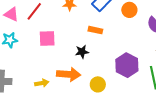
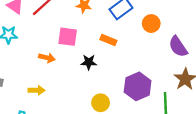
pink square: (47, 38) -> (68, 37), moved
orange arrow: (69, 74) -> (47, 58), moved, size x0.6

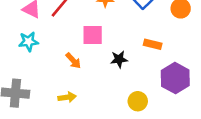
orange rectangle: (108, 40) -> (153, 44), moved
orange arrow: (47, 58) -> (73, 61), turned 42

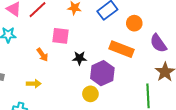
orange rectangle: (153, 44) -> (121, 49), moved, size x1.6
purple hexagon: (175, 78) -> (102, 73), moved

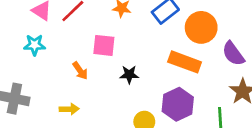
orange circle: (134, 23) -> (201, 27), size x1.5
purple hexagon: (102, 73) -> (178, 104), moved

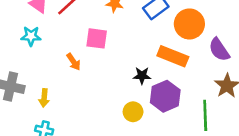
black star: (129, 75) -> (142, 76), moved
yellow arrow: (69, 109) -> (44, 98), moved, turned 96

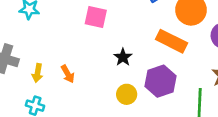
orange arrow: (74, 62) -> (68, 74), moved
black star: (142, 76) -> (123, 57), moved, turned 30

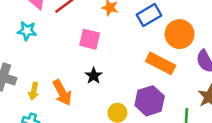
black star: (123, 57) -> (94, 76), moved
orange arrow: (68, 74) -> (62, 93), size x1.5

